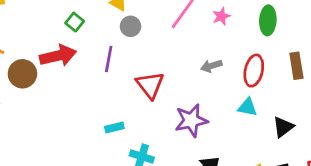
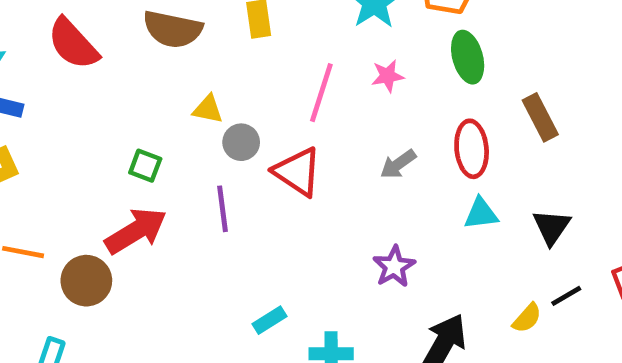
pink star: (221, 16) -> (388, 76), turned 30
red triangle: (150, 85) -> (298, 172), moved
purple star: (191, 120) -> (394, 267), size x0.7

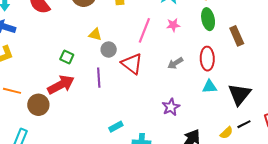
brown rectangle: (540, 117) -> (237, 36), moved
black triangle: (552, 227) -> (239, 94), size x1.4

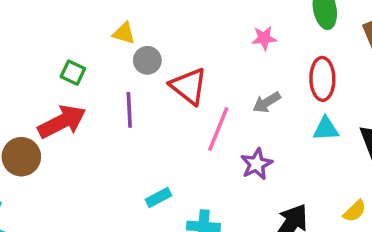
pink star: (173, 25) -> (264, 38), moved
pink line: (144, 30) -> (218, 129), moved
gray arrow: (175, 63) -> (267, 102), moved

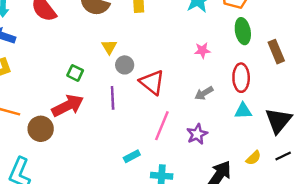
yellow triangle: (124, 33) -> (109, 47), turned 42
pink line: (218, 129) -> (162, 126), moved
yellow semicircle: (355, 211) -> (253, 158), moved

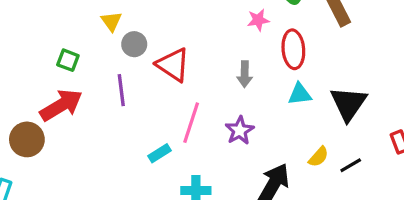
pink star: (202, 50) -> (258, 20), moved
gray arrow: (204, 93) -> (245, 74), turned -54
cyan rectangle: (132, 156) -> (160, 153), moved
black line: (283, 156) -> (351, 165), moved

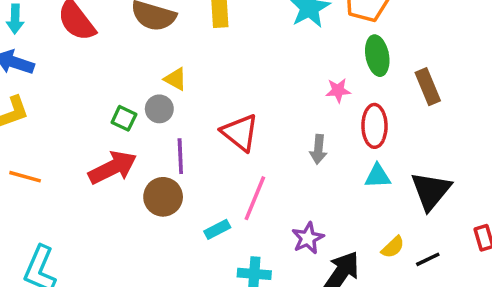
yellow triangle: (111, 21) -> (175, 79), turned -30
gray circle: (134, 44) -> (159, 109), moved
purple star: (240, 130) -> (308, 238), moved
brown circle: (27, 139) -> (163, 197), moved

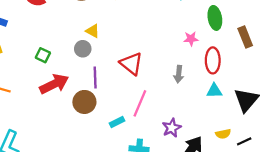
green square: (124, 118) -> (43, 55), moved
yellow semicircle: (393, 247) -> (223, 134), turned 32

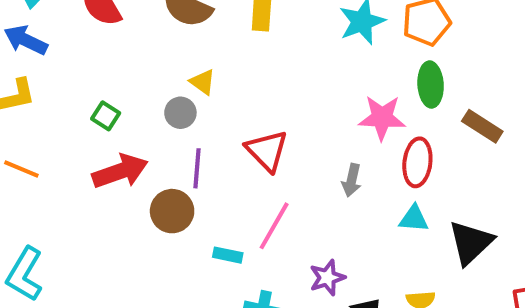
brown rectangle: (245, 37) -> (482, 126), turned -42
pink star: (191, 39) -> (382, 118), size x1.6
cyan rectangle: (117, 122) -> (228, 255), turned 32

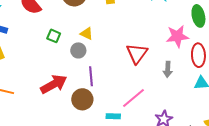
green square: (106, 116) -> (54, 36), moved
red triangle: (267, 151) -> (137, 53), moved, turned 30
pink line: (274, 226) -> (133, 98), turned 30

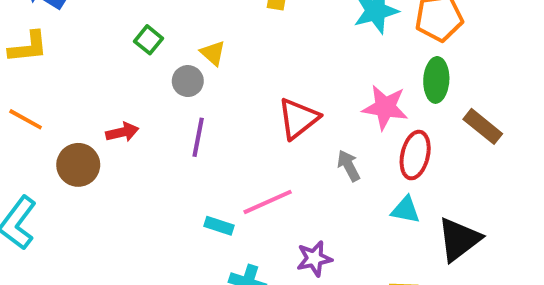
gray arrow: (168, 69) -> (349, 166), turned 133
red arrow: (54, 84) -> (122, 132), size x0.6
brown circle: (82, 99) -> (78, 165), moved

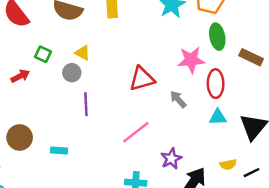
red triangle: (298, 118) -> (142, 79), turned 36
red arrow: (122, 132) -> (20, 76), moved
cyan rectangle: (219, 226) -> (59, 150), moved

